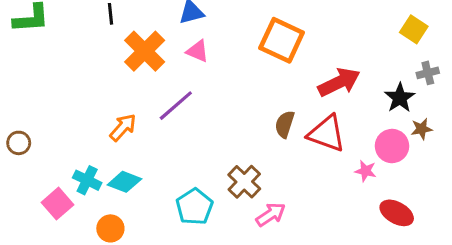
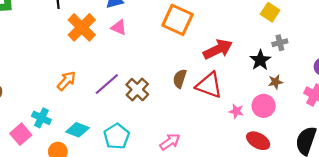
purple line: (176, 106) -> (107, 84), moved
pink circle: (392, 146) -> (264, 106), moved
cyan diamond: (124, 182) -> (77, 130), moved
brown cross: (244, 182) -> (137, 90), moved

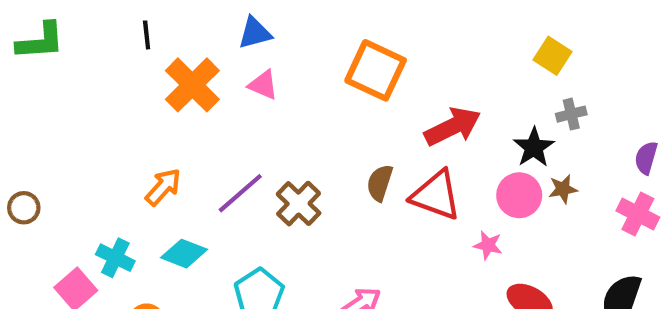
pink circle: (264, 106) -> (519, 195), moved
cyan diamond: (77, 130) -> (184, 254), moved

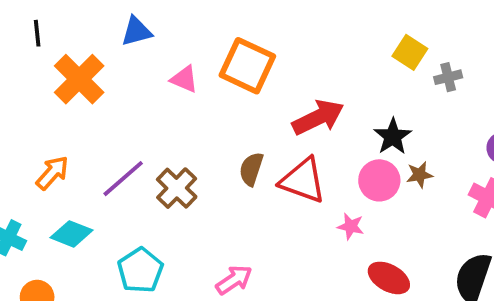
pink triangle: (263, 85) -> (184, 79), moved
gray cross: (571, 114) -> (448, 77), moved

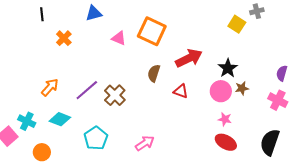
gray cross: (448, 77) -> (257, 11), moved
orange cross: (79, 79) -> (64, 38), size x0.6
brown semicircle: (251, 169) -> (154, 73), moved
red triangle: (303, 180) -> (181, 91), size x0.6
pink star: (351, 226) -> (225, 119), moved

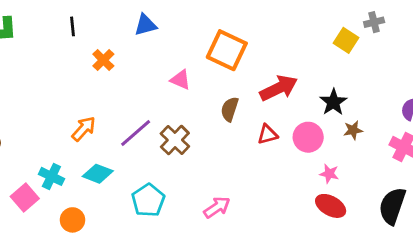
pink triangle: (119, 38) -> (180, 80), moved
red triangle: (181, 91) -> (267, 134), turned -35
pink circle: (221, 91) -> (308, 137), moved

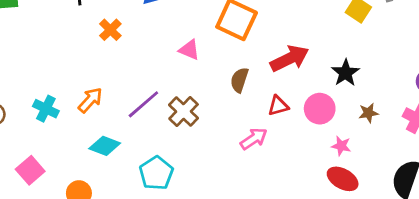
brown star: (353, 130) -> (368, 113), moved
cyan cross: (51, 176) -> (46, 109), moved
pink arrow: (217, 207) -> (254, 139), moved

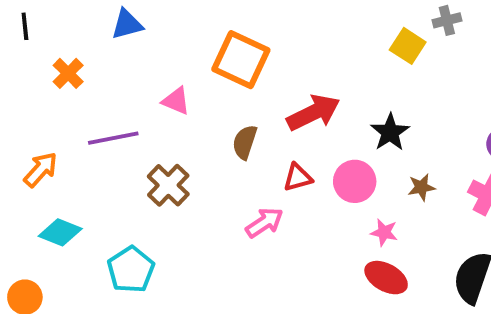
purple line: (143, 104) -> (113, 138), moved, turned 30

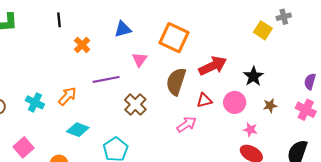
blue triangle: (127, 24) -> (123, 29), moved
pink triangle: (176, 101) -> (140, 60), turned 42
brown semicircle: (245, 142) -> (176, 82), size x1.5

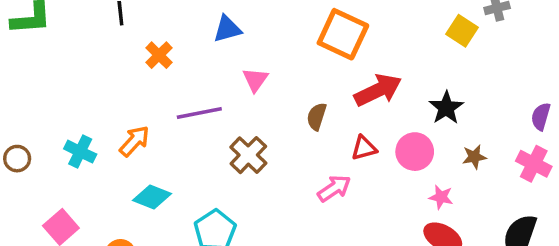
orange square: (174, 38) -> (343, 34), moved
brown semicircle: (176, 82) -> (317, 117), size x0.6

